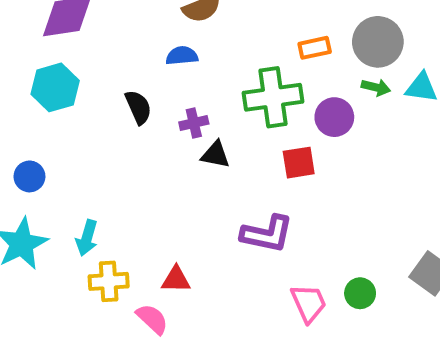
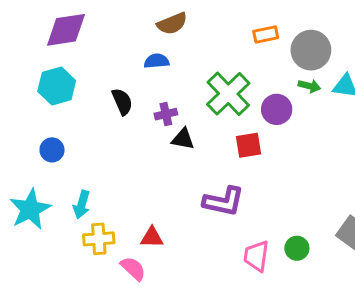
orange rectangle: (315, 48) -> (266, 34), moved
green cross: (273, 97) -> (228, 94), turned -36
blue circle: (29, 176) -> (52, 150), moved
pink trapezoid: (309, 303) -> (256, 256), turned -148

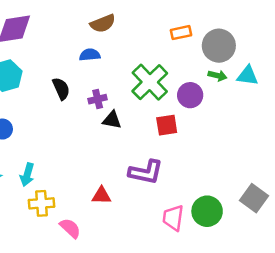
red triangle: (152, 237) -> (101, 196), moved
green circle: (297, 248) -> (207, 211), size x1.5

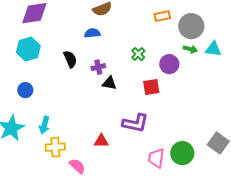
green cross: (150, 82) -> (138, 54), size x0.5

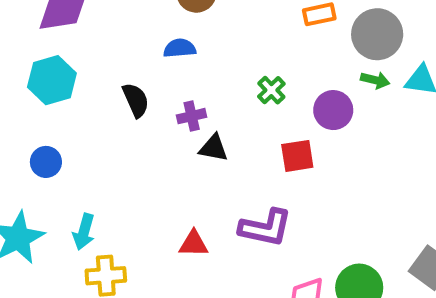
red triangle: (101, 141) -> (194, 244), moved

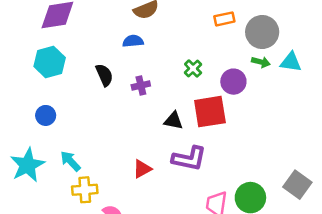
black triangle: (214, 148) -> (173, 121), moved
red square: (297, 156) -> (210, 112), size x1.5
cyan arrow: (84, 232) -> (70, 161), turned 120
red triangle: (194, 244) -> (142, 169), turned -30

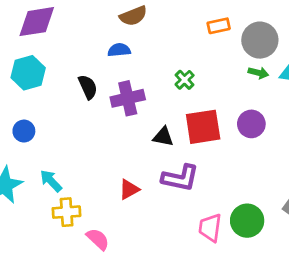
purple circle: (233, 82) -> (251, 124), moved
purple cross: (141, 85) -> (128, 98), size x1.6

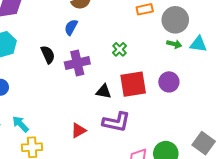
blue semicircle: (119, 50) -> (71, 27), turned -56

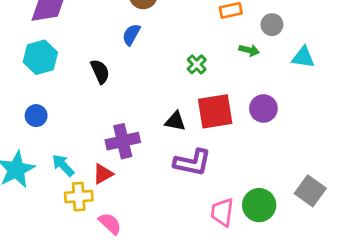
gray circle: (175, 20) -> (272, 25), size x0.6
green arrow: (174, 44) -> (249, 50), moved
purple cross: (77, 63) -> (123, 141), moved
red triangle: (78, 130) -> (103, 174), moved

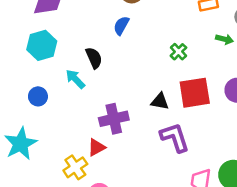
purple L-shape: (192, 162) -> (175, 137), turned -120
cyan arrow: (63, 165) -> (75, 79), moved
yellow cross: (79, 197) -> (75, 167), turned -30

